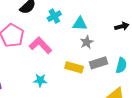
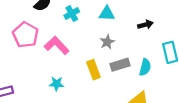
cyan triangle: (80, 24) -> (107, 13), moved
yellow rectangle: (74, 67) -> (93, 70), turned 54

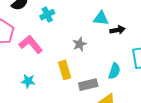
cyan triangle: (107, 13) -> (101, 18), moved
gray rectangle: (120, 65) -> (88, 85), moved

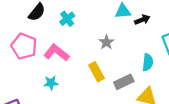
cyan star: (28, 81) -> (51, 83), moved

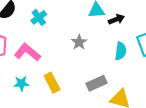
cyan semicircle: (148, 62) -> (121, 51), moved
yellow rectangle: (97, 72) -> (52, 83), moved

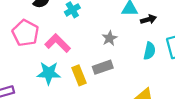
cyan star: (21, 83) -> (49, 73), size x1.5
gray rectangle: (96, 83) -> (103, 67), moved

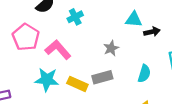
cyan semicircle: (149, 51) -> (144, 74), moved
yellow rectangle: (79, 75) -> (77, 84), turned -48

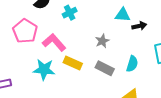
gray rectangle: (102, 77) -> (105, 68), moved, turned 42
yellow rectangle: (77, 84) -> (73, 63), moved

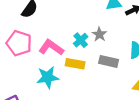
cyan cross: (70, 13) -> (81, 40), moved

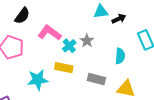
pink L-shape: (51, 47) -> (50, 33), moved
gray rectangle: (109, 61) -> (96, 79), moved

